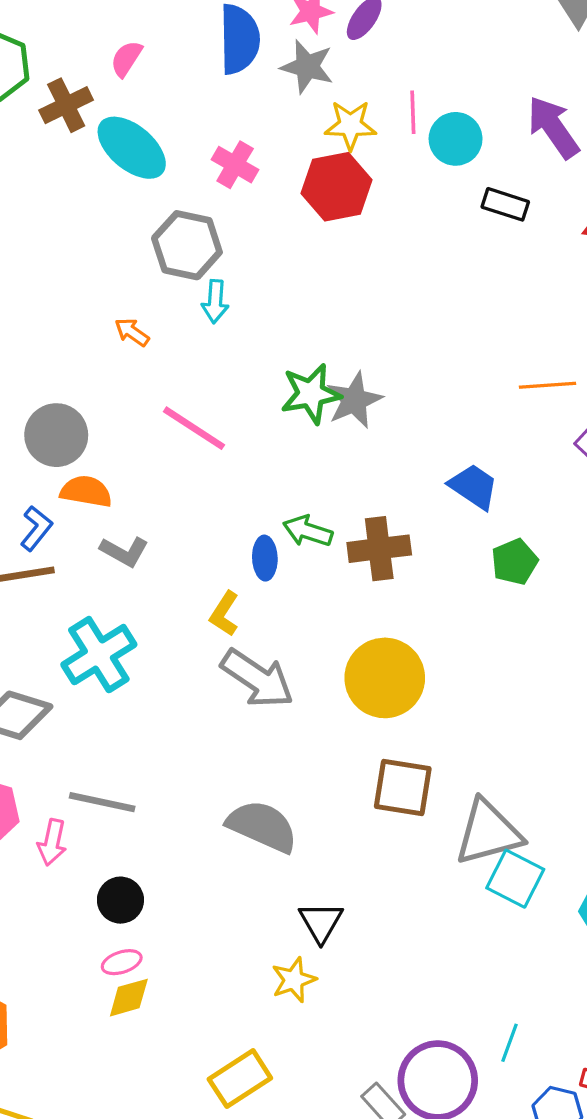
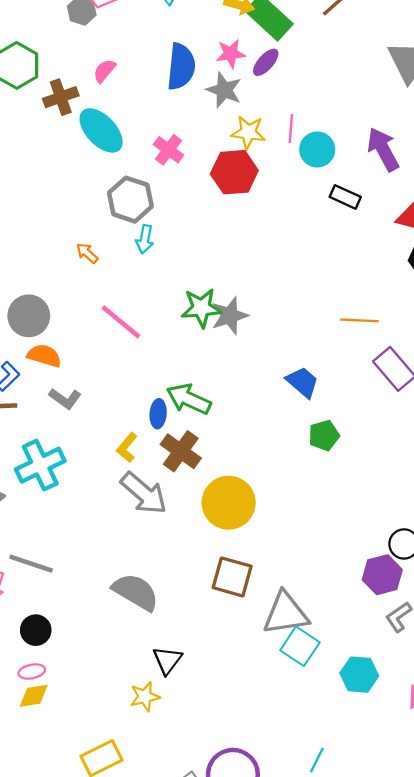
green arrow: (308, 531) -> (189, 399), size x1.4
brown cross: (379, 549) -> (181, 451), moved, turned 36
cyan line: (509, 1043) -> (317, 760), moved

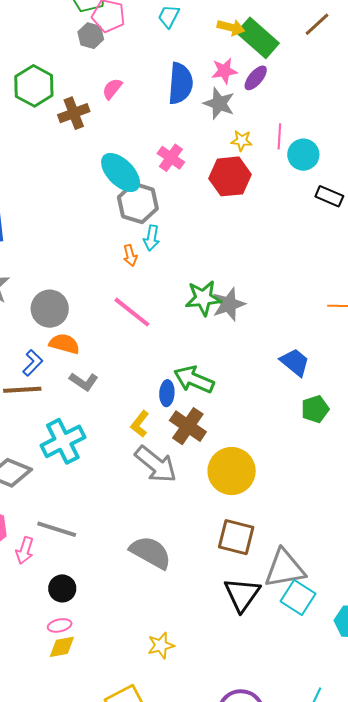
cyan ellipse: (101, 130) -> (121, 173), moved
yellow star: (248, 132) -> (242, 141), size x0.7
orange arrow: (87, 253) -> (130, 255), moved, turned -145
black triangle: (167, 660) -> (242, 594), moved, size x1.4

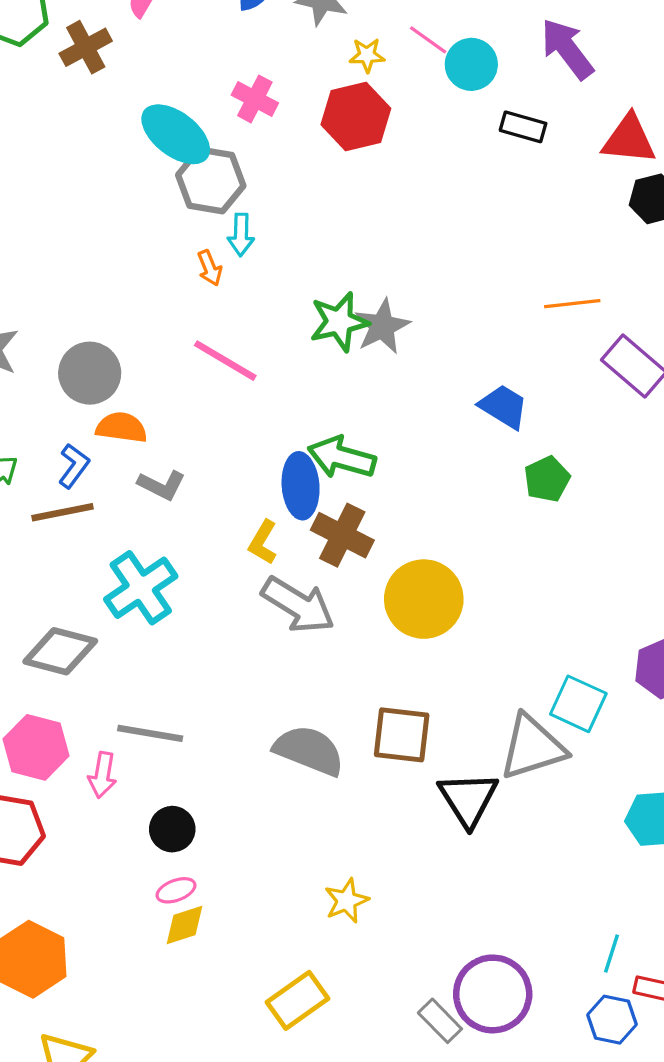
pink line: (279, 136) -> (428, 40), turned -50
blue ellipse: (167, 393) -> (301, 486), size x1.5
brown square: (236, 537) -> (402, 735), moved
cyan square: (298, 597) -> (578, 704), moved

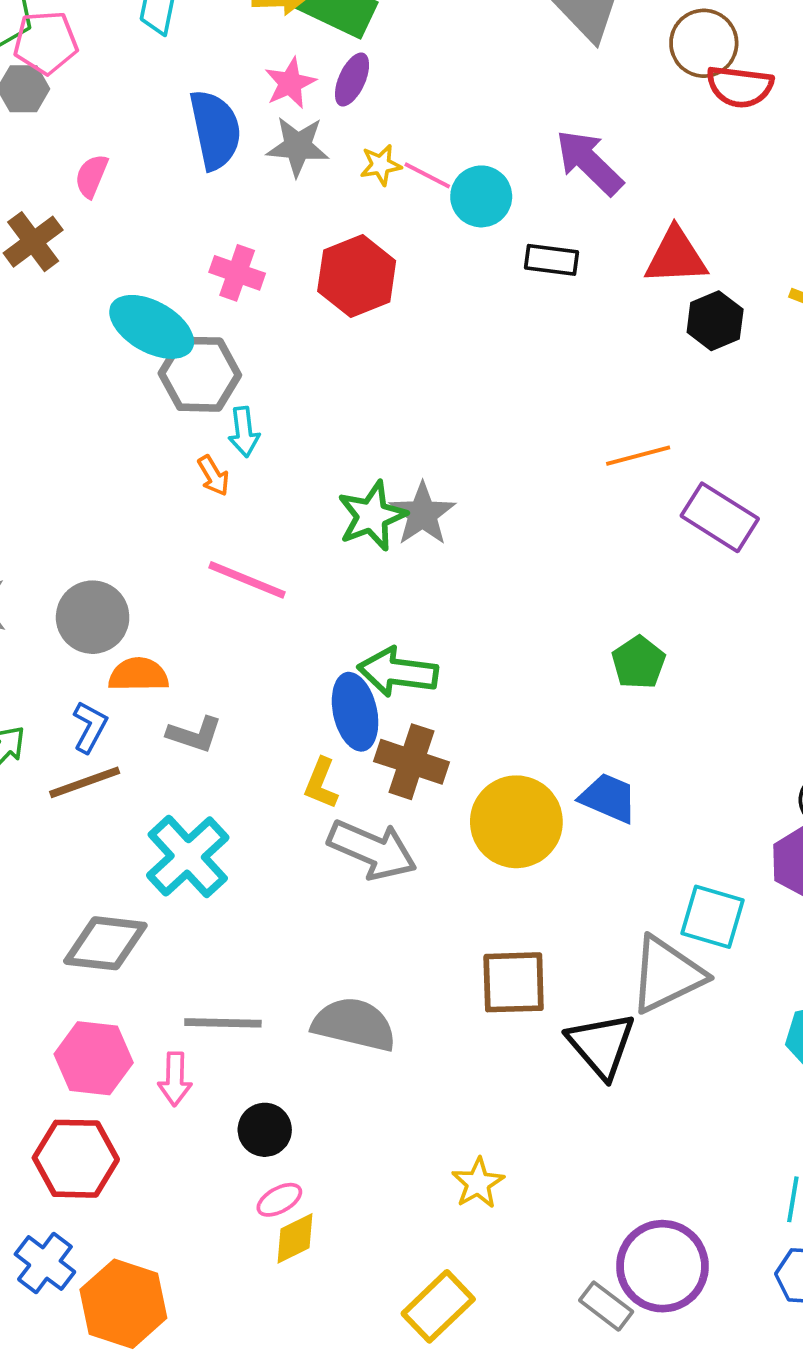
yellow star: (367, 55) -> (381, 165), moved
blue trapezoid: (503, 407) -> (608, 798), moved
gray semicircle: (309, 750) -> (354, 1024), moved

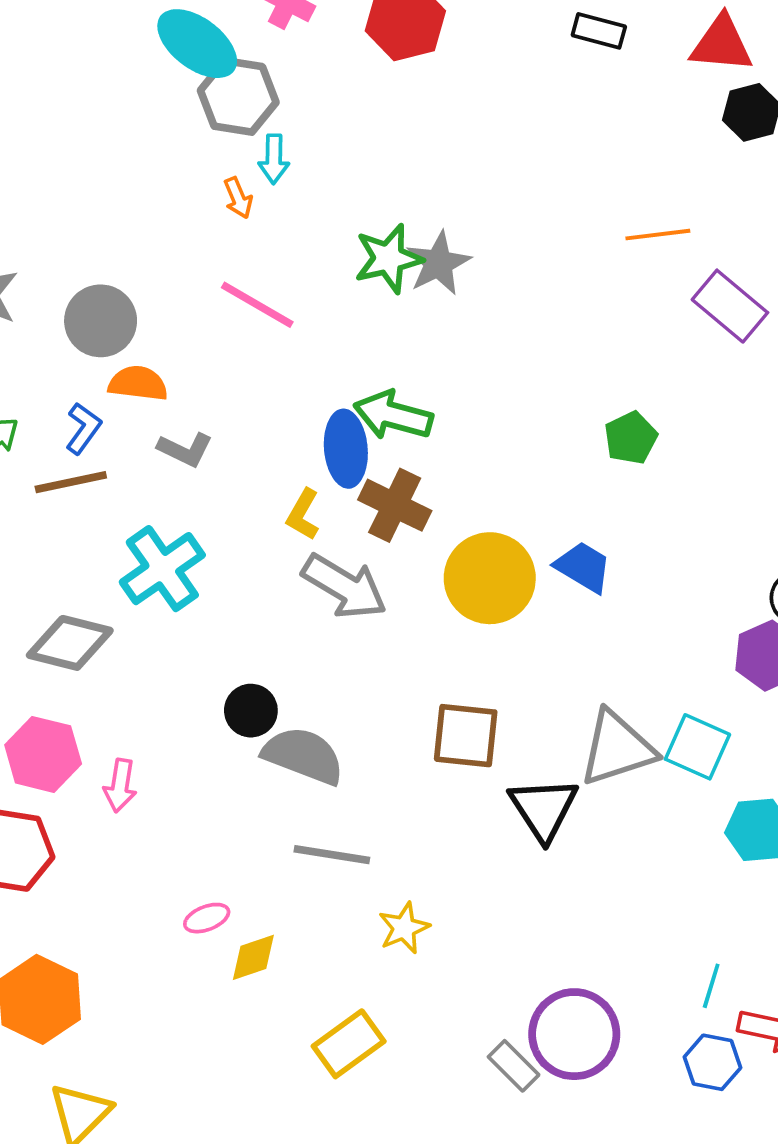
cyan square: (713, 917) -> (697, 747), moved
gray line: (223, 1023) -> (332, 855), moved
black circle: (265, 1130) -> (251, 711), moved
yellow diamond: (295, 1238) -> (253, 957), moved

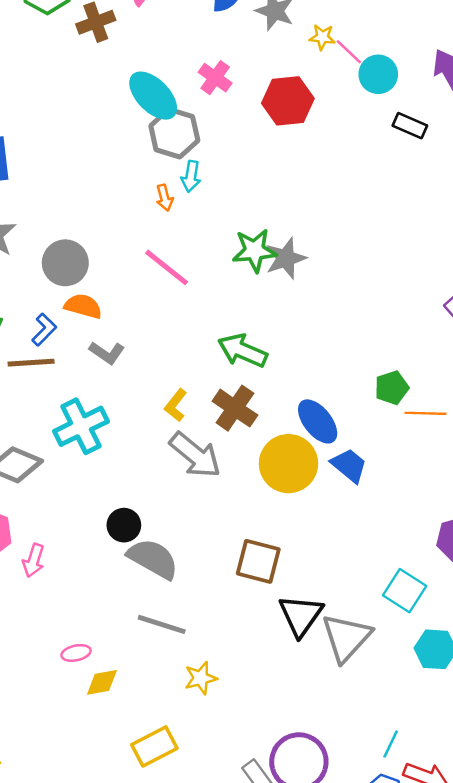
orange line: (658, 235) -> (425, 413), moved
blue ellipse: (346, 449) -> (318, 421), moved, turned -42
gray triangle: (617, 748) -> (346, 638), moved, turned -38

